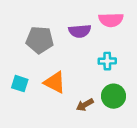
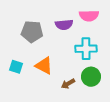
cyan cross: (107, 61) -> (86, 49), size x1.5

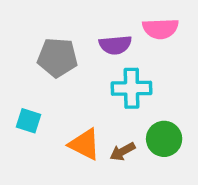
cyan cross: (86, 49) -> (132, 88), moved
orange triangle: (44, 66) -> (85, 144), moved

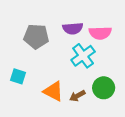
pink semicircle: (160, 29) -> (100, 33), moved
cyan cross: (132, 88) -> (83, 56), turned -35

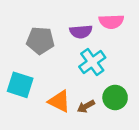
pink semicircle: (100, 33) -> (111, 22), moved
cyan square: (18, 76) -> (20, 85), size x1.5

